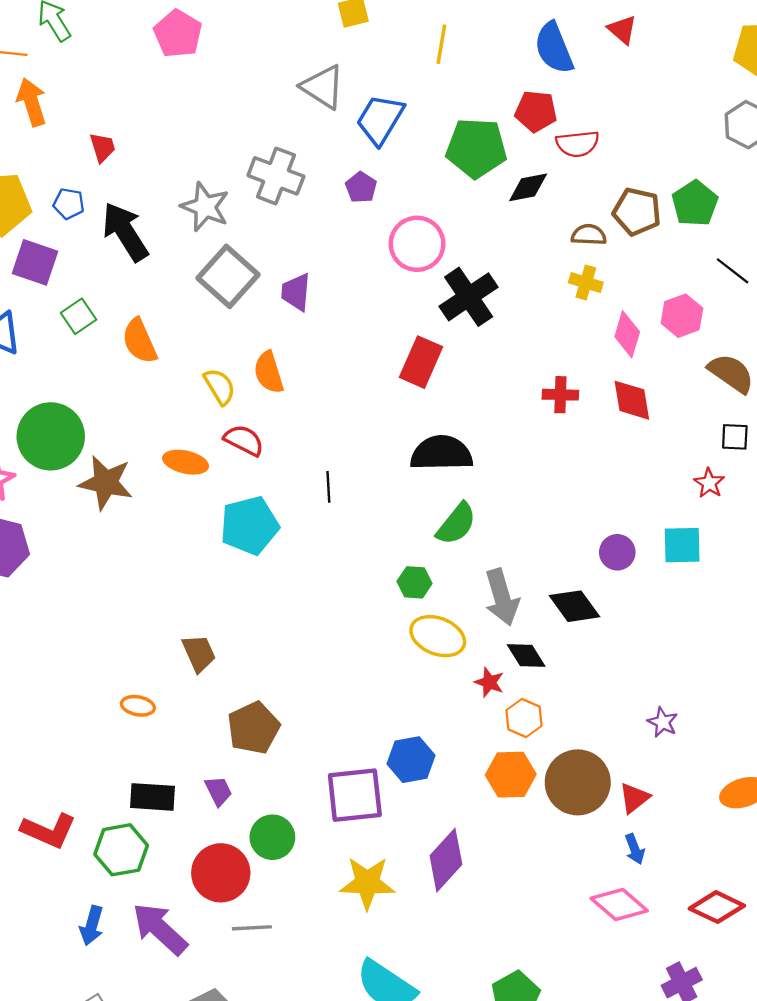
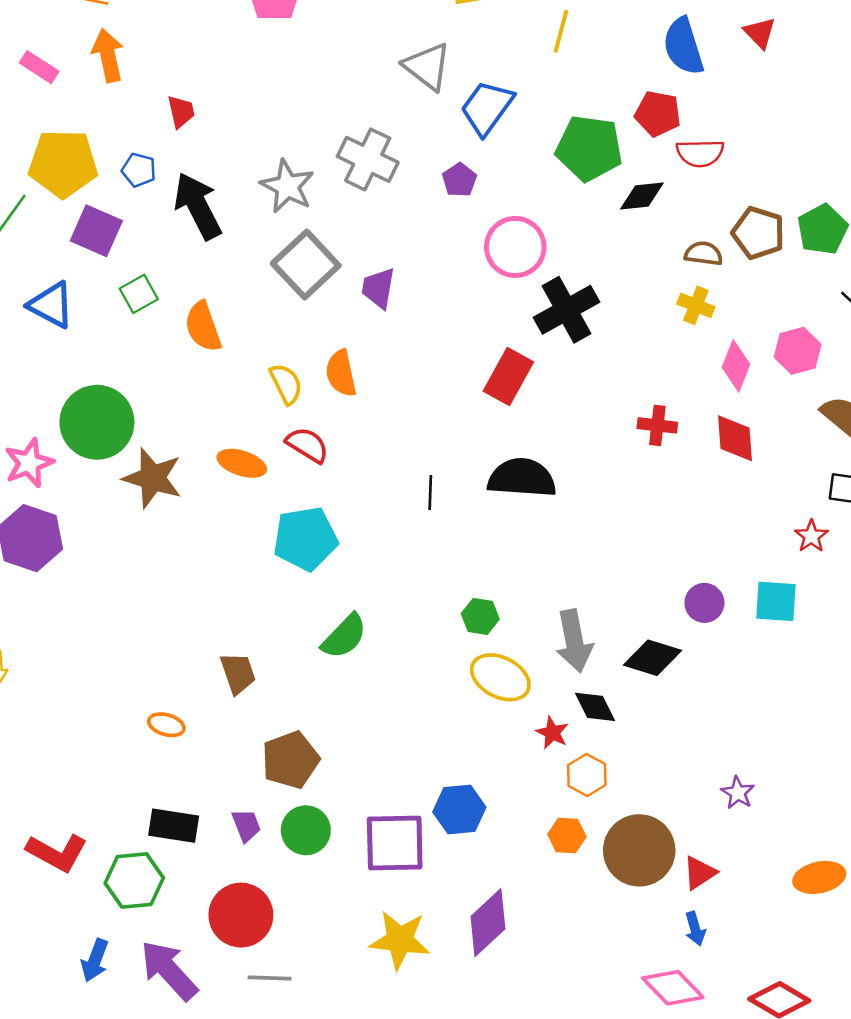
black line: (328, 487) -> (430, 492), moved
green semicircle: (456, 524) -> (344, 636), moved
black diamond: (574, 606) -> (653, 658), turned -42
orange hexagon: (511, 775) -> (567, 836), size x0.7
green circle: (272, 837) -> (306, 830), moved

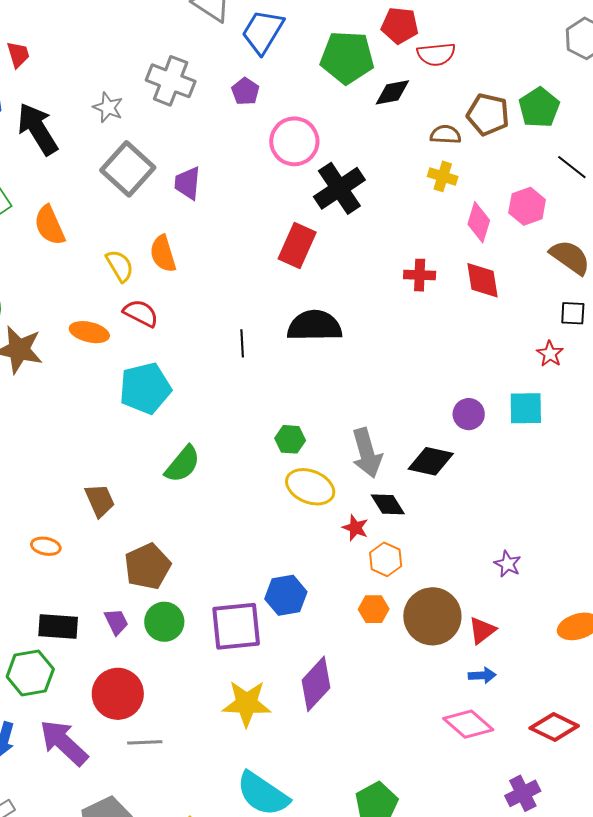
gray star: (287, 186) -> (108, 107), size x0.7
blue arrow: (695, 929) -> (482, 675), turned -72

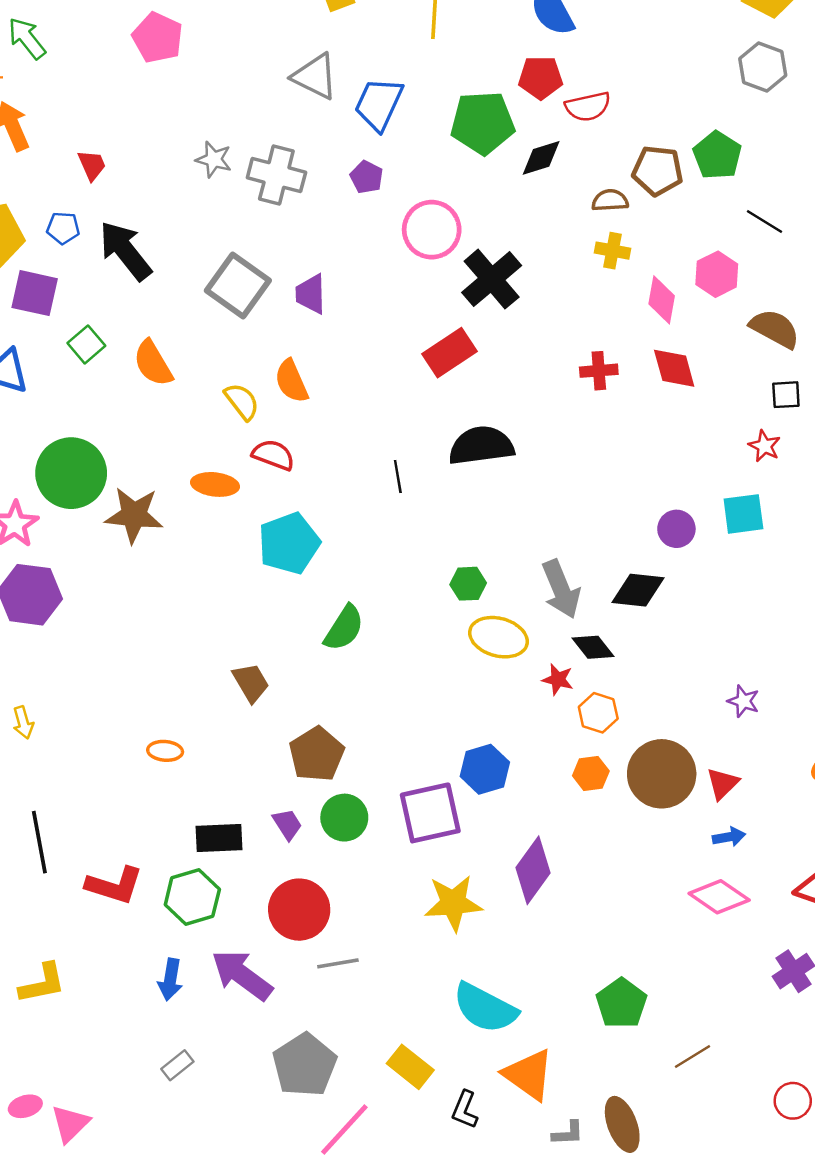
gray star: (108, 107) -> (214, 159), moved
red rectangle: (297, 245) -> (450, 353), turned 39
orange ellipse: (46, 546) -> (165, 751), moved

